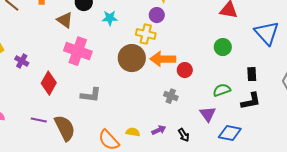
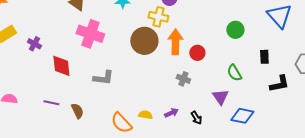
orange arrow: (163, 59) -> (175, 42), turned 90
red diamond: (49, 83) -> (61, 66), turned -35
green semicircle: (222, 90) -> (234, 73), turned -102
black L-shape: (251, 101) -> (279, 84), moved
brown semicircle: (65, 128) -> (77, 111), size x0.6

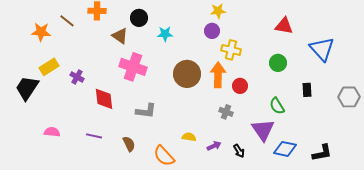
yellow cross: (158, 17) -> (231, 50), moved
black L-shape: (279, 84) -> (322, 153), moved
purple triangle: (220, 97) -> (263, 130), size x1.4
brown semicircle: (77, 111) -> (129, 144), moved
yellow semicircle: (145, 115) -> (189, 137), moved

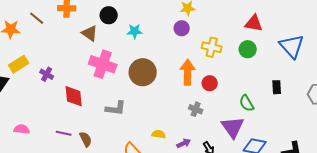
yellow cross: (231, 50) -> (212, 47), moved
green circle: (278, 63) -> (248, 49), moved
brown circle: (187, 74) -> (143, 72), moved
brown semicircle: (129, 144) -> (86, 139), moved

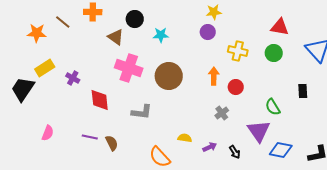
orange arrow: (188, 72) -> (214, 76), size x0.7
gray cross: (196, 109) -> (222, 113), turned 32
pink semicircle: (22, 129) -> (48, 133), turned 105

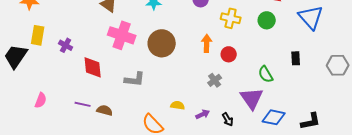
yellow rectangle: (45, 68) -> (38, 35), turned -48
brown semicircle: (112, 143) -> (105, 110), turned -49

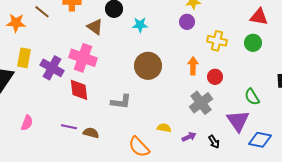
pink cross: (122, 35) -> (83, 58), moved
purple cross: (66, 45) -> (52, 68), size x1.6
gray cross: (215, 80) -> (201, 103), size x1.6

